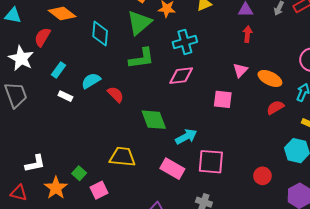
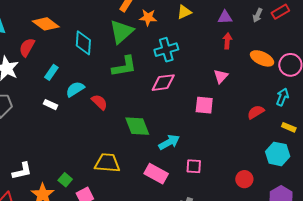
cyan rectangle: (59, 70) -> (51, 72), moved
orange ellipse: (270, 78) -> (262, 58), moved
pink square: (211, 162) -> (194, 166), size x0.6

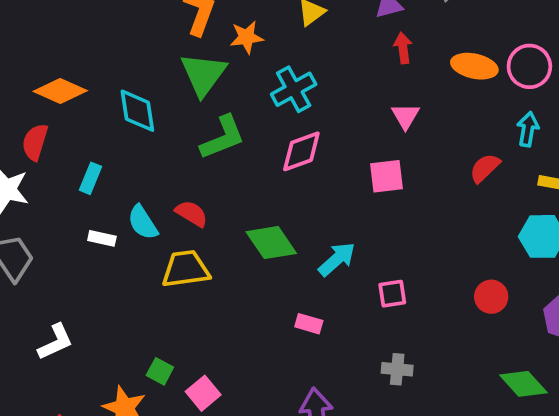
cyan semicircle: (75, 89) -> (143, 222), moved, turned -78
yellow trapezoid: (107, 163) -> (186, 269), moved
white L-shape: (22, 171) -> (56, 342), moved
pink rectangle: (156, 174) -> (309, 324), moved, size x0.6

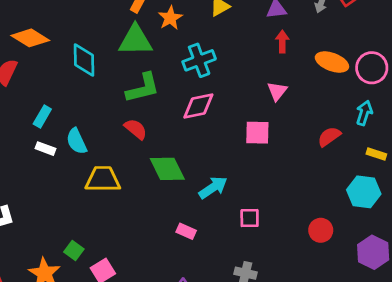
orange star: (247, 37) -> (170, 18), turned -30
green triangle: (203, 74) -> (135, 40), turned 45
cyan rectangle: (91, 178) -> (42, 116), moved
red semicircle: (192, 214) -> (136, 129), moved

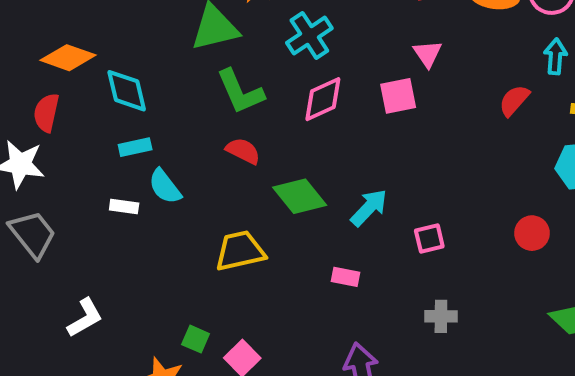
cyan diamond: (84, 60) -> (127, 91), moved
green L-shape: (143, 88) -> (240, 92), turned 93
cyan rectangle: (42, 116) -> (135, 147), moved, turned 60
pink square: (257, 133) -> (398, 96), moved
yellow trapezoid: (103, 179) -> (240, 251), moved

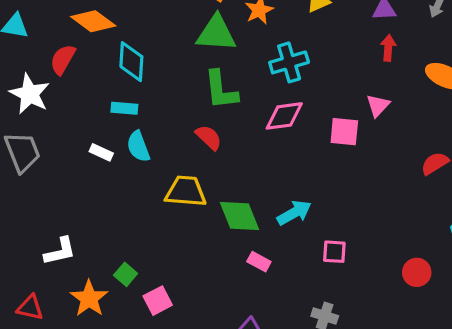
green diamond: (300, 196) -> (240, 216), moved
yellow trapezoid: (240, 251) -> (186, 191), moved
white L-shape: (85, 318) -> (60, 251), moved

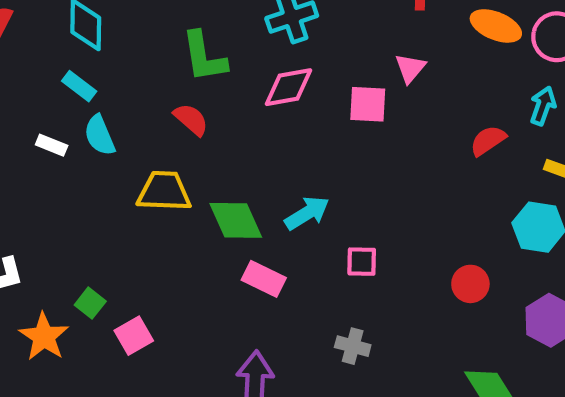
cyan rectangle: (124, 108) -> (79, 86), turned 35
pink rectangle: (259, 262) -> (264, 279), size x1.4

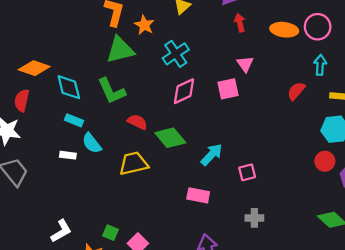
green L-shape: (204, 57) -> (111, 91), moved
green diamond: (236, 220) -> (170, 138), moved
red circle: (470, 284) -> (325, 161), moved

